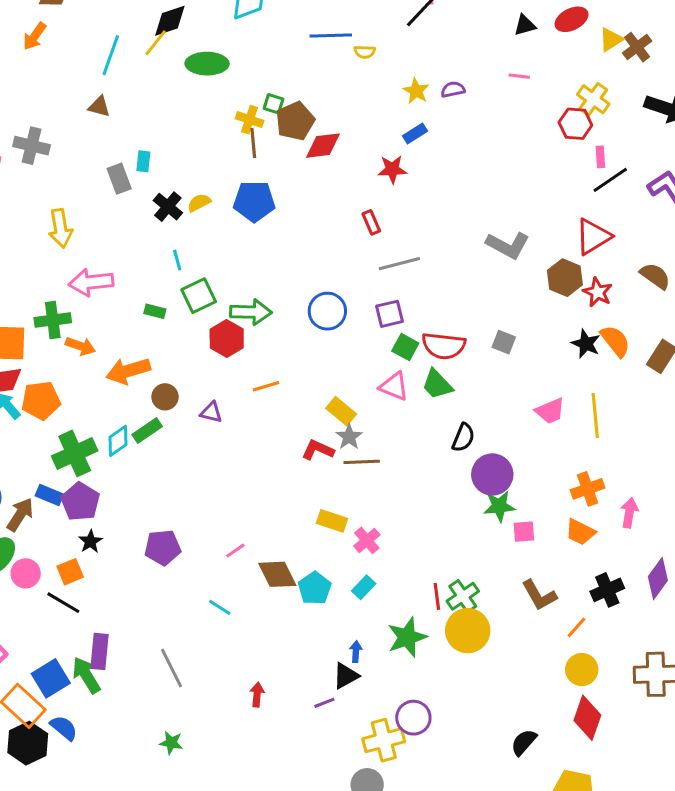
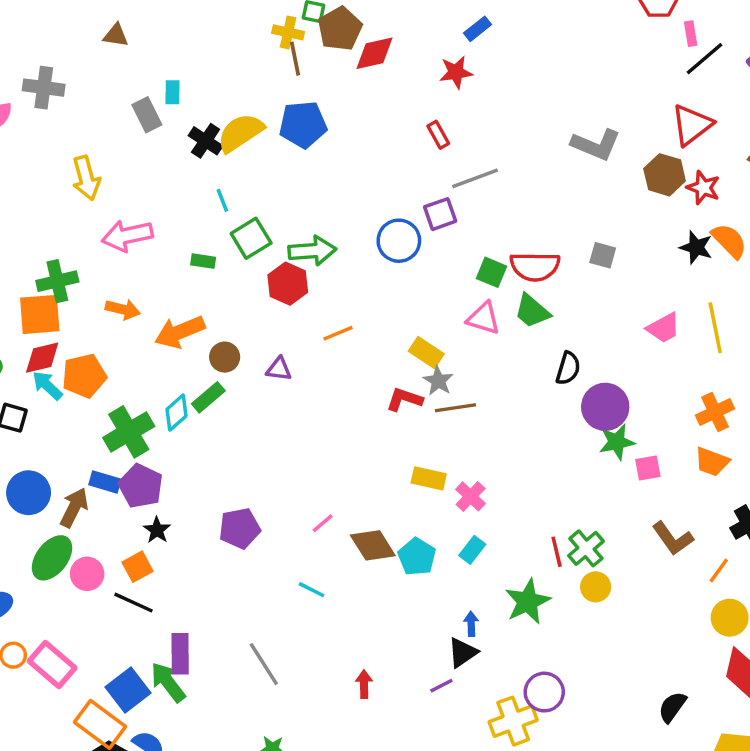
yellow semicircle: (199, 203) -> (240, 133), size x1.8
purple square: (389, 314) -> (440, 214), moved
green cross: (53, 320) -> (57, 281), moved
yellow circle: (468, 631) -> (596, 587), size x0.6

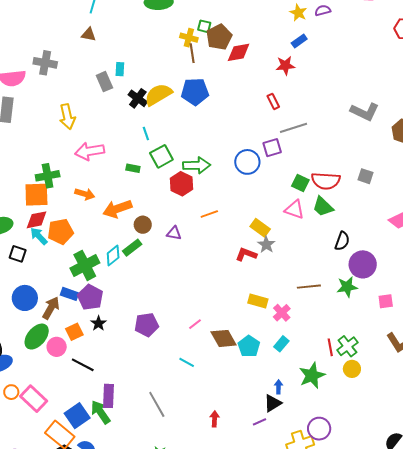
brown line: (455, 408) -> (309, 287), moved
green star: (617, 442) -> (347, 287), moved
orange square: (137, 567) -> (74, 332), moved

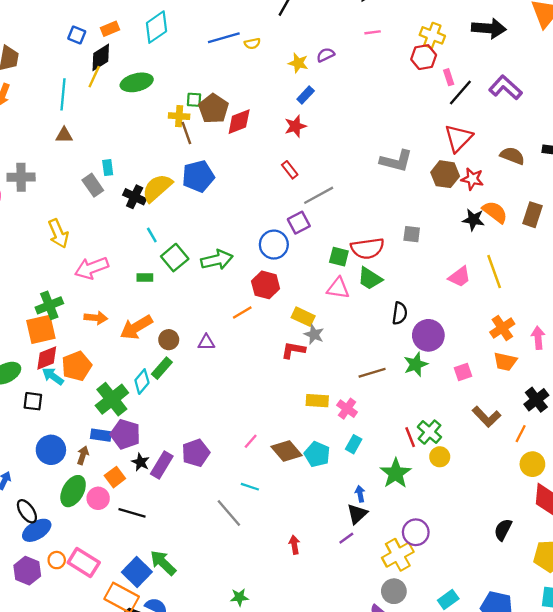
red hexagon: (182, 184) -> (266, 285), moved
brown arrow: (51, 308) -> (83, 455), size x0.7
purple rectangle: (108, 396) -> (162, 465), moved, turned 40
gray line: (157, 404) -> (229, 513), moved

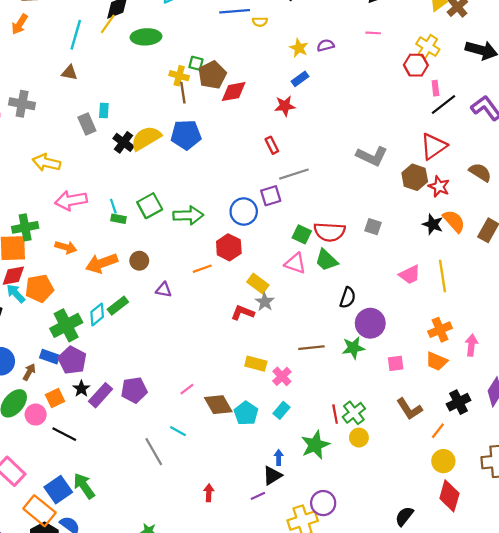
yellow arrow: (58, 234) -> (46, 163), turned 116
cyan line: (152, 235) -> (113, 206), moved
brown circle: (169, 340) -> (139, 261), moved

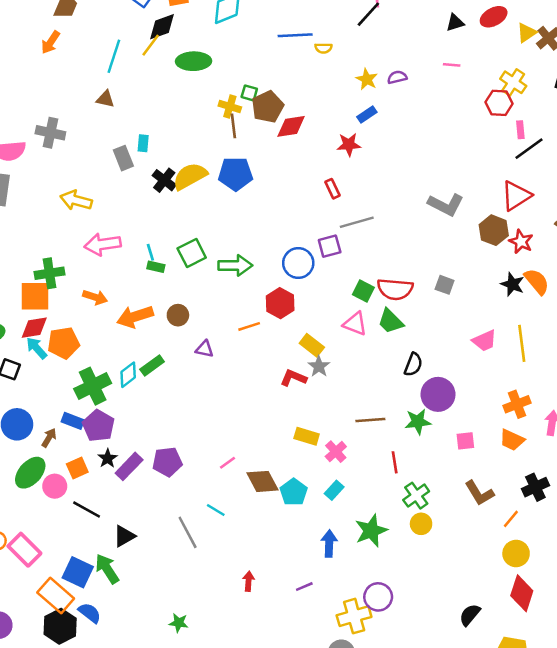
red line: (335, 414) -> (395, 462), moved
blue arrow: (279, 457) -> (329, 544), size x1.5
black triangle: (272, 475) -> (124, 536), moved
blue square: (58, 490) -> (78, 572), turned -32

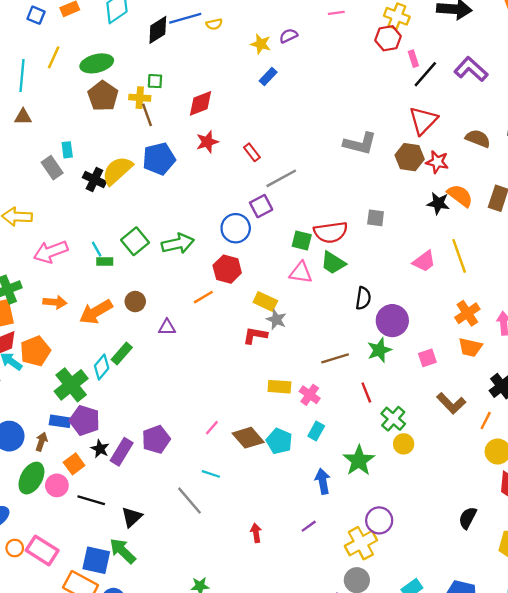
black diamond: (162, 27) -> (158, 30), moved
brown pentagon: (267, 107) -> (103, 96), moved
red star: (349, 145) -> (207, 142), moved

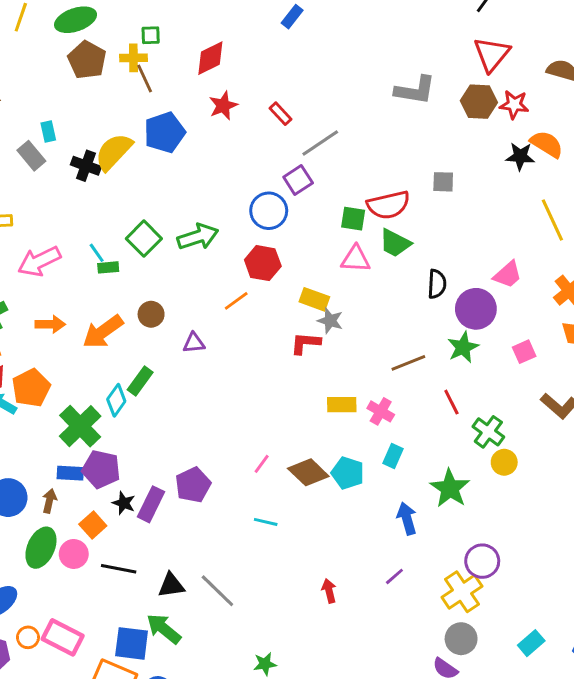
pink trapezoid: (424, 261) -> (508, 275), moved
gray line: (189, 501) -> (217, 591), moved
black triangle: (132, 517) -> (171, 585), turned 40

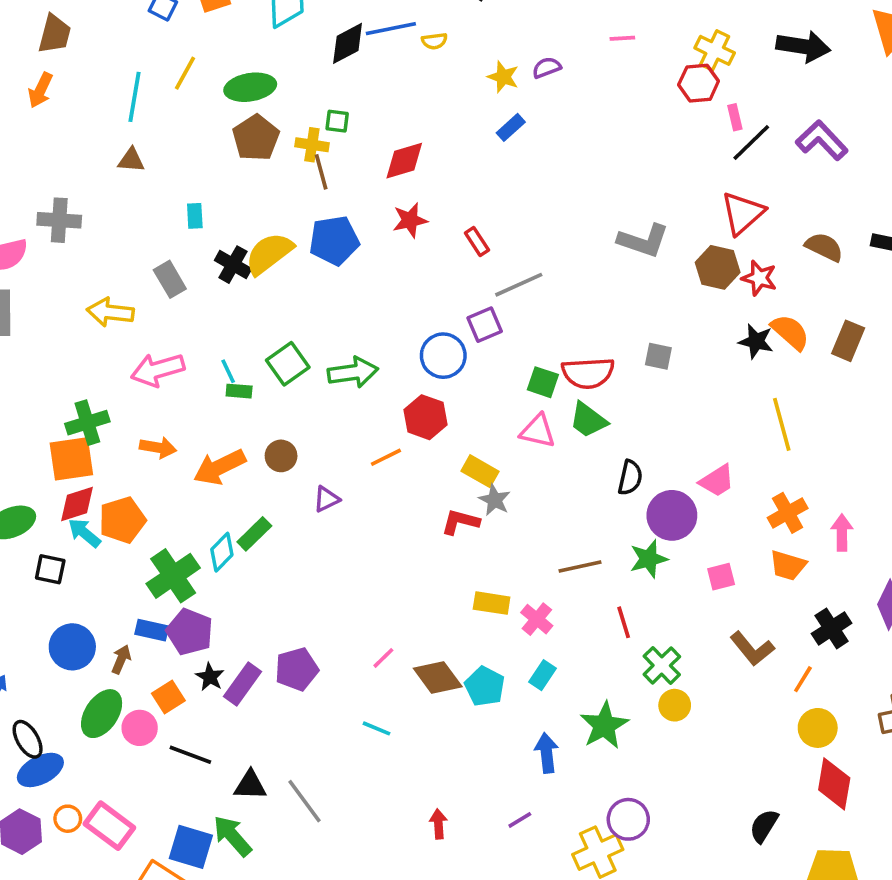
gray rectangle: (31, 156) -> (170, 279), moved
purple triangle: (194, 343) -> (326, 499), turned -30

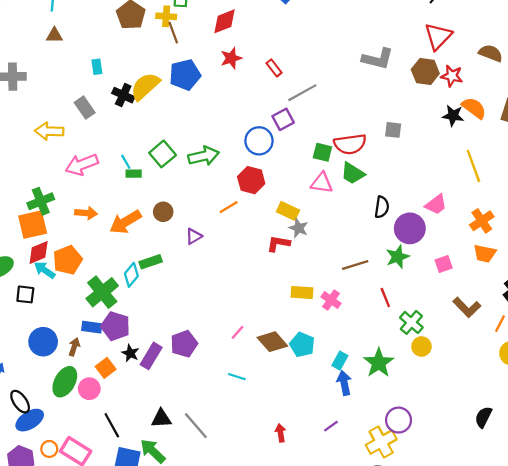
green rectangle: (254, 534) -> (151, 262), turned 30
cyan rectangle: (543, 675) -> (340, 361), moved
black line: (190, 755) -> (112, 425), moved, turned 45

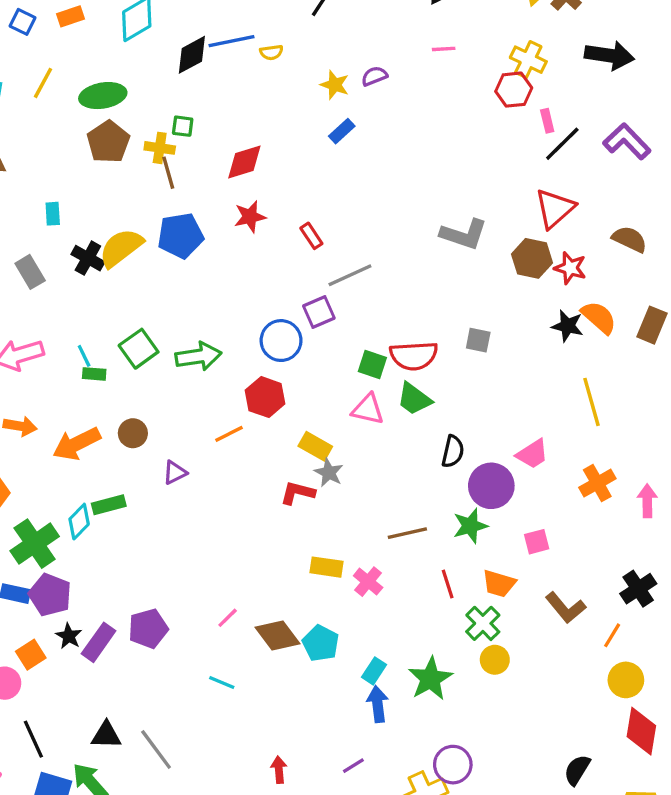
orange trapezoid: (485, 253) -> (499, 583), moved

